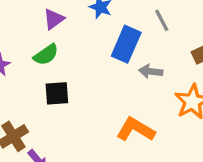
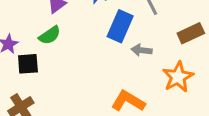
black square: (57, 93) -> (28, 64), moved

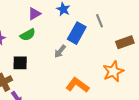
gray arrow: (142, 50) -> (60, 51), moved, turned -64
black square: (28, 64) -> (20, 63), moved

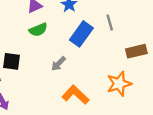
green semicircle: (28, 35) -> (38, 30), moved
gray arrow: (60, 51) -> (58, 64), moved

